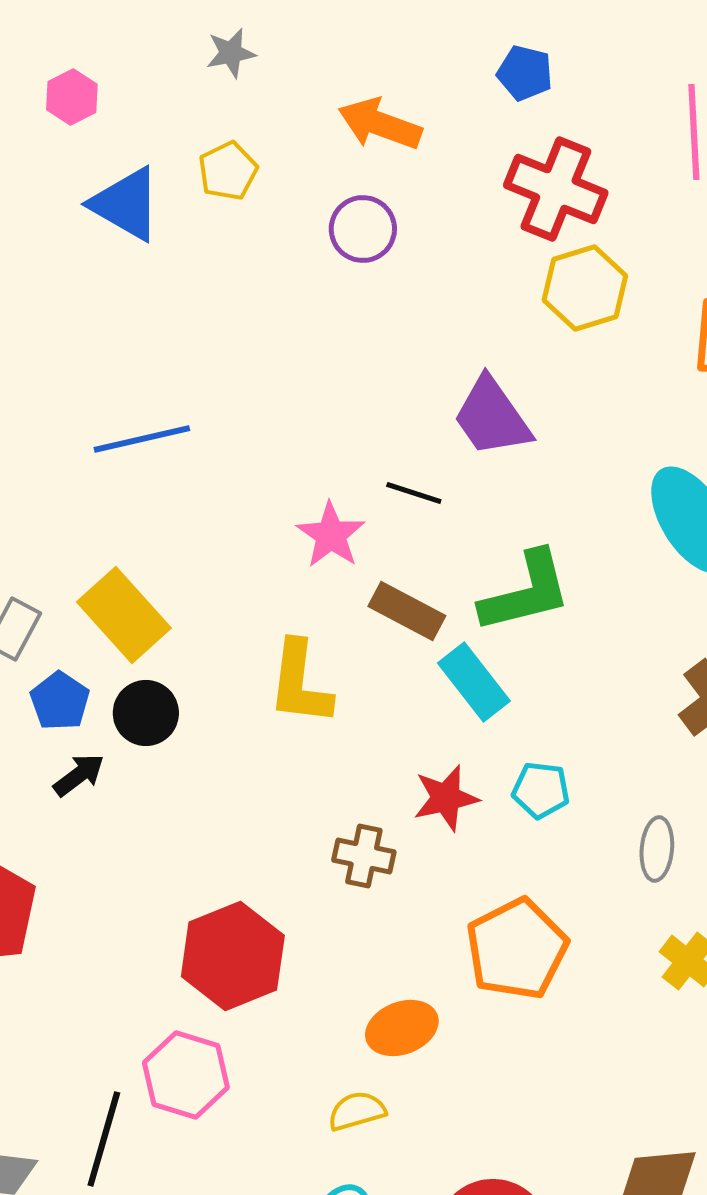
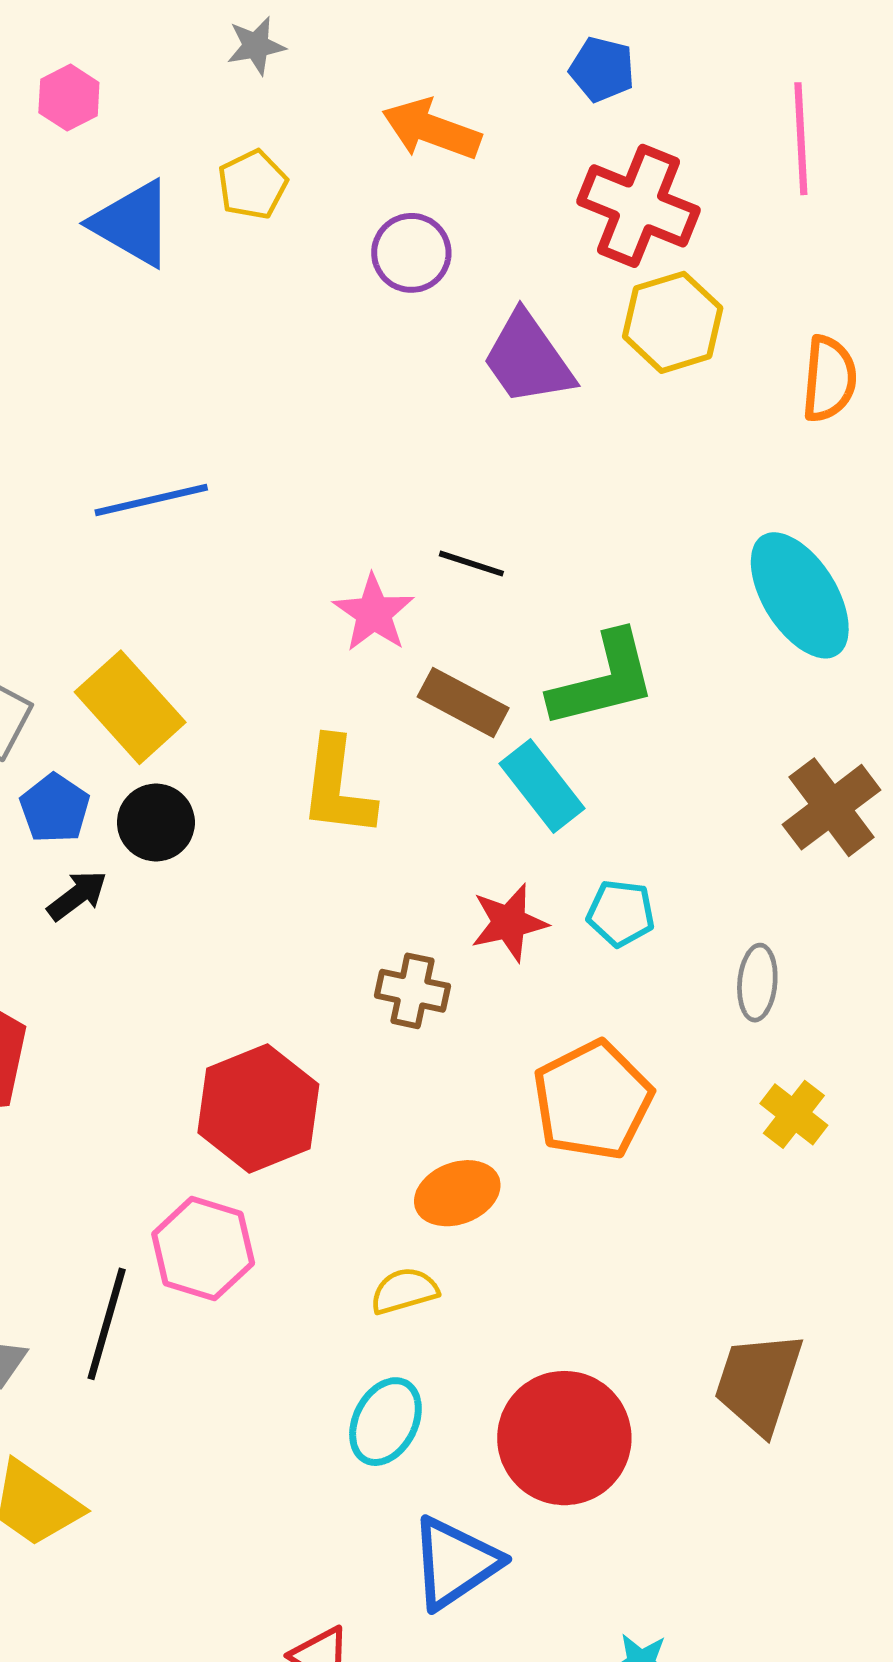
purple trapezoid: (492, 417) -> (528, 359), moved

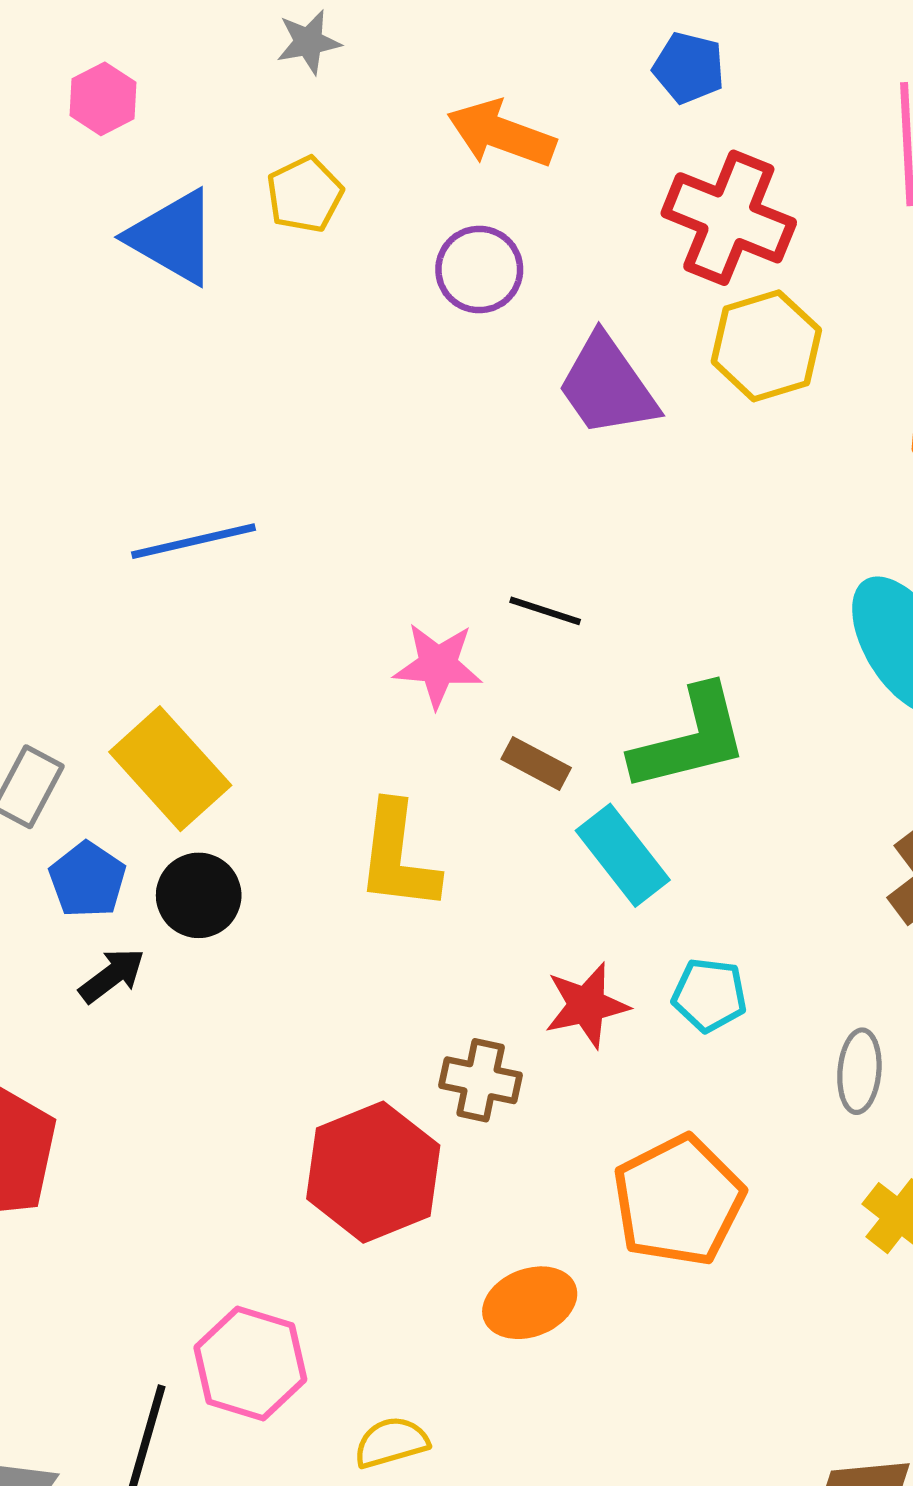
pink star: (374, 613) -> (438, 665), turned -30
brown rectangle: (463, 702) -> (536, 763), size x0.7
red hexagon: (258, 1108) -> (373, 1172), moved
yellow semicircle: (404, 1291) -> (391, 1442), moved

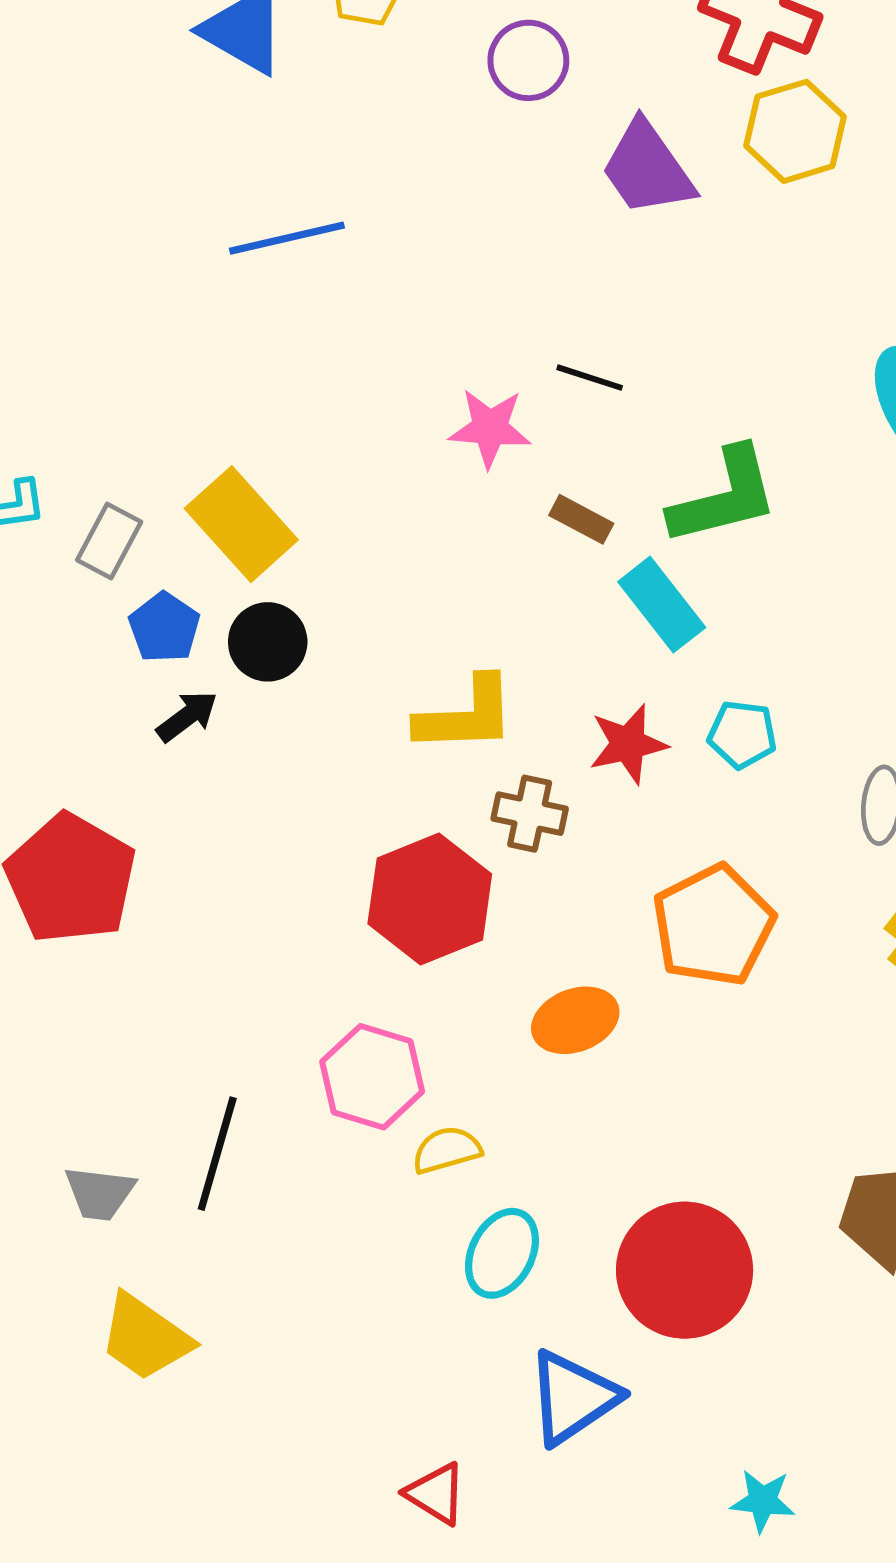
blue line: (193, 541) -> (287, 238), moved
yellow L-shape: (398, 857) -> (466, 715), moved, turned -99
pink hexagon: (250, 1363) -> (372, 1077), moved

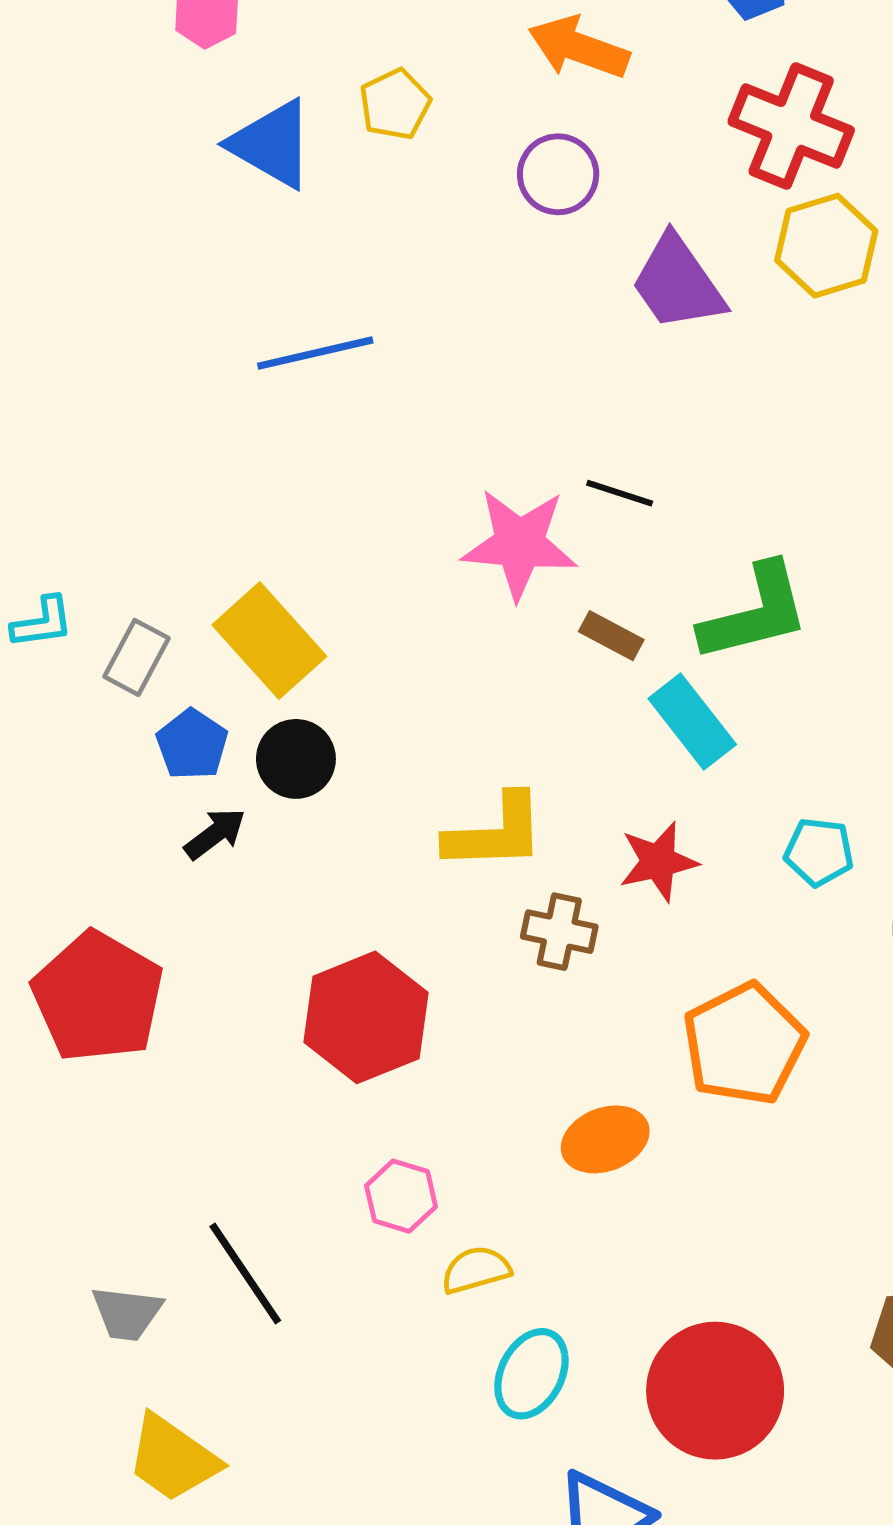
pink star: (490, 428) -> (519, 544), size x1.4
cyan pentagon: (742, 734) -> (819, 852), moved
red hexagon: (430, 899) -> (366, 1017), moved
pink hexagon: (372, 1077) -> (401, 1196), size x0.7
black line: (217, 1154) -> (245, 1273), turned -50

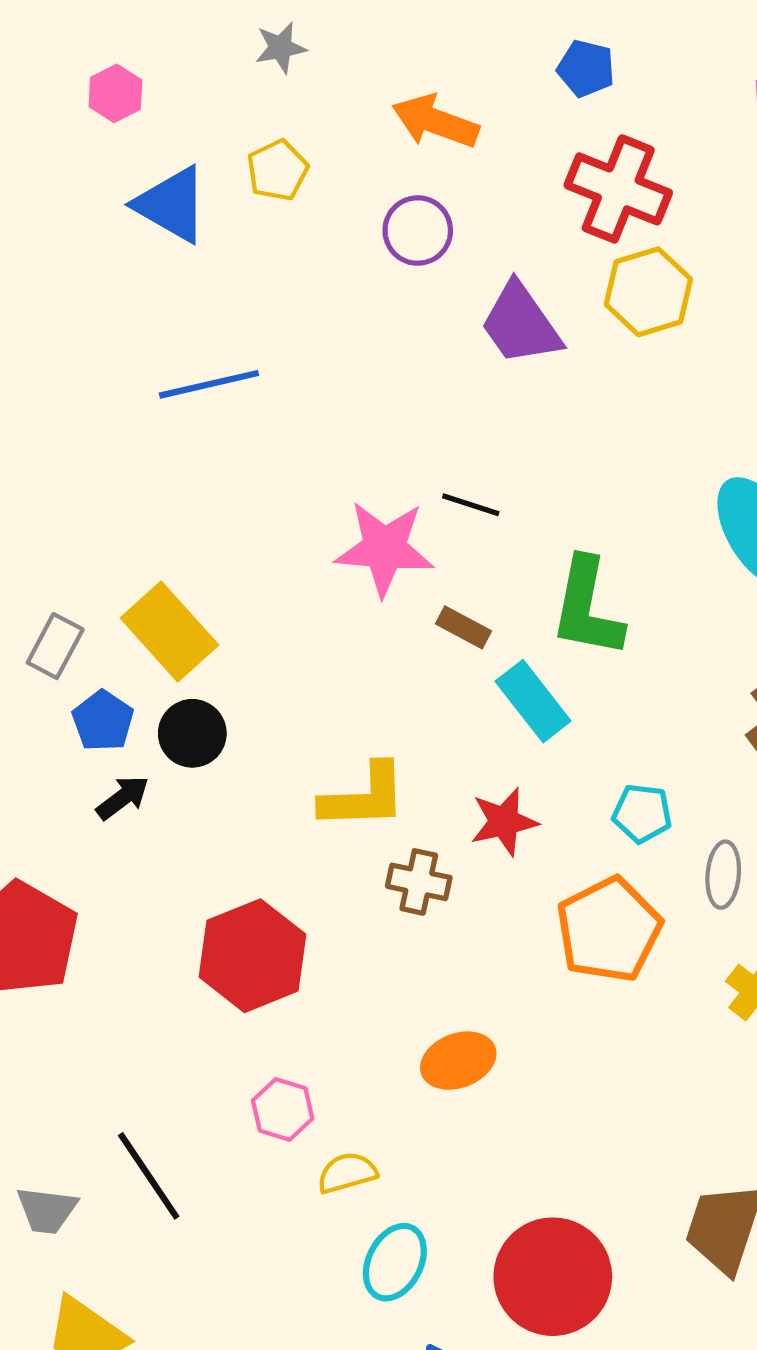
green L-shape: (755, 613) -> (587, 608), turned 115
orange pentagon: (744, 1044) -> (609, 930), moved

